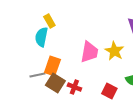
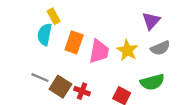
orange rectangle: (52, 66) -> (74, 42), moved
gray line: (37, 75) -> (40, 78), turned 35

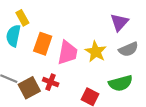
brown square: (60, 87) -> (29, 88), turned 30
red cross: (82, 91) -> (51, 82), moved

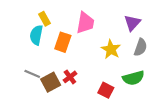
gray semicircle: (128, 49) -> (141, 47), turned -48
pink trapezoid: (67, 53) -> (85, 23), moved
red cross: (51, 82) -> (70, 77), turned 32

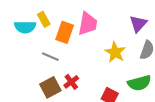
cyan semicircle: (36, 35) -> (25, 27), moved, turned -102
orange rectangle: (63, 42) -> (65, 32), moved
gray line: (32, 74) -> (50, 57), moved

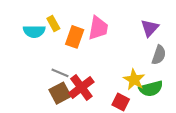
yellow star: (115, 52) -> (134, 80), moved
gray line: (50, 57) -> (60, 73), moved
red cross: (71, 82) -> (81, 87), size x1.6

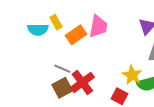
orange rectangle: (75, 37) -> (76, 35), turned 36

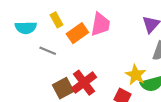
cyan semicircle: (38, 30) -> (26, 28), moved
gray line: (62, 69) -> (48, 51), moved

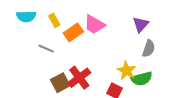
pink trapezoid: (100, 24) -> (94, 24), turned 110
cyan semicircle: (26, 28) -> (26, 16), moved

